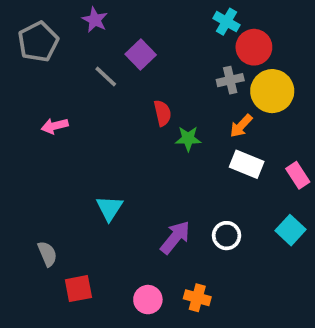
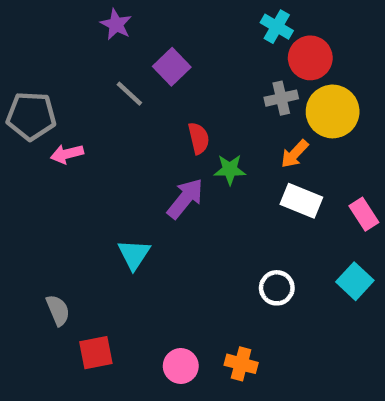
gray pentagon: (38, 42) -> (31, 116), moved, turned 30
purple arrow: (175, 237) -> (185, 199), moved

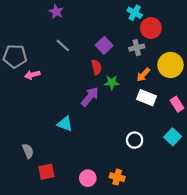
purple square: (172, 67) -> (104, 45), moved
yellow circle: (333, 111) -> (170, 65), moved
cyan triangle: (134, 254) -> (65, 124), turned -42

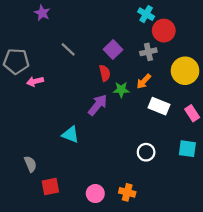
purple star: (56, 12) -> (42, 13), moved
orange arrow: (143, 75) -> (144, 81), moved
cyan square: (173, 137) -> (187, 149), turned -35

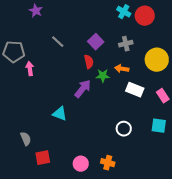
red circle: (164, 31) -> (145, 16), moved
pink arrow: (35, 81) -> (30, 69), turned 96
orange arrow: (144, 81) -> (122, 69), turned 56

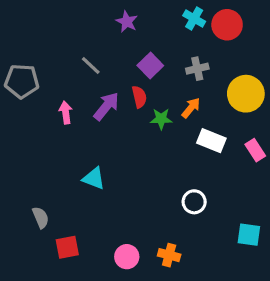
purple star: (36, 11) -> (127, 22), moved
pink arrow: (30, 69) -> (66, 113), moved
orange arrow: (122, 69) -> (191, 108), turned 120
purple arrow: (83, 89) -> (106, 106), moved
cyan square: (159, 126) -> (249, 235), moved

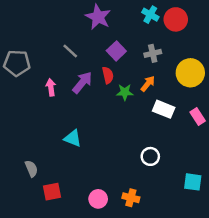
purple star: (127, 22) -> (98, 17), size x1.5

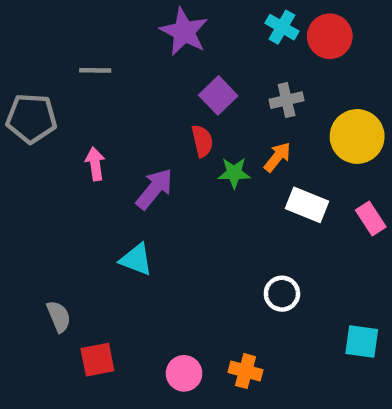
gray line: (70, 51) -> (95, 70), moved, turned -42
purple arrow: (82, 82) -> (154, 189), moved

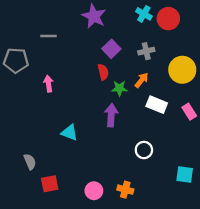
purple arrow: (154, 189) -> (111, 115), moved, turned -35

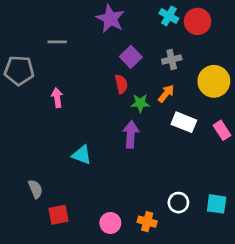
white circle: (144, 150) -> (178, 203), moved

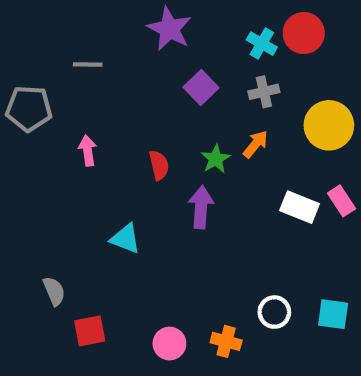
cyan cross: (169, 16) -> (262, 44), moved
red semicircle: (121, 84) -> (159, 165), moved
green star: (140, 103) -> (216, 159), turned -30
white rectangle: (184, 122) -> (300, 207), moved

